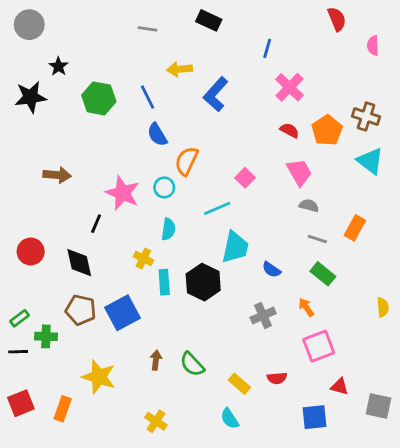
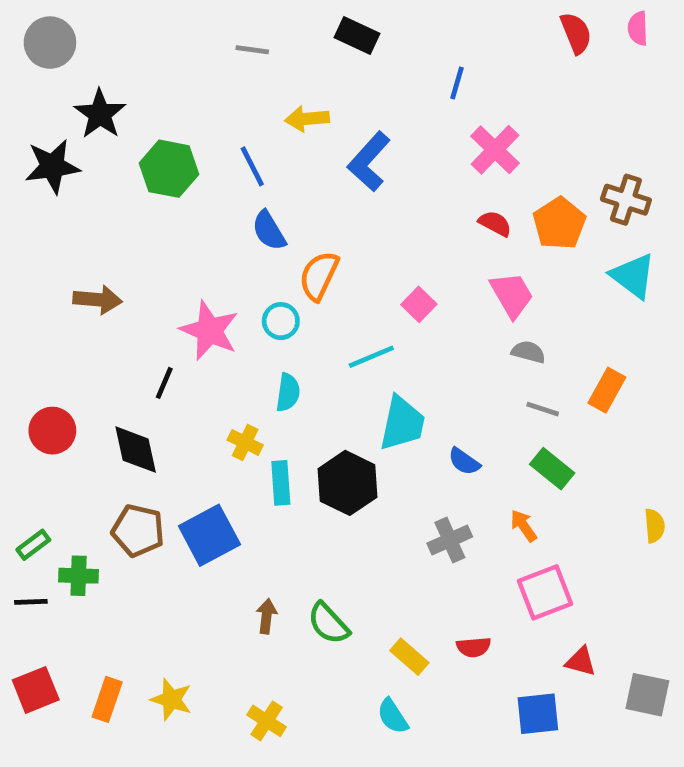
pink semicircle: (373, 46) -> (638, 28), moved
black star: (58, 66) -> (100, 114), size x1.5
yellow star: (99, 377) -> (171, 699), moved, size x0.7

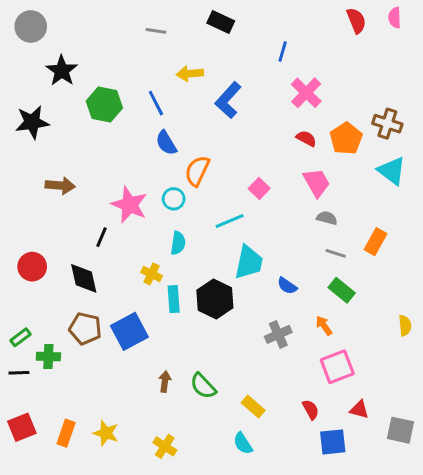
black star: (52, 166) -> (32, 122), moved
red semicircle: (474, 647) -> (311, 410), moved, turned -114

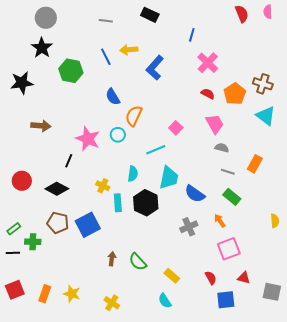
gray circle: (31, 26) -> (46, 18), moved
blue line: (156, 103) -> (106, 57), moved
cyan semicircle: (178, 243) -> (133, 174), moved
black diamond: (84, 278) -> (57, 189), turned -50
blue semicircle: (287, 286) -> (195, 194), size x1.5

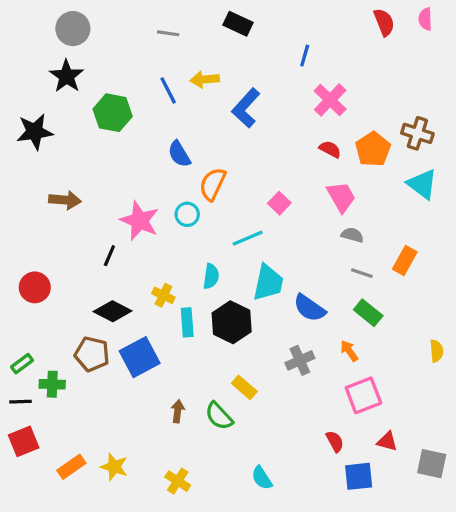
black diamond: (57, 189) -> (113, 311), moved
yellow rectangle: (172, 276) -> (244, 387), moved
red square: (15, 290) -> (24, 441), moved
orange rectangle: (45, 294) -> (71, 467), turned 36

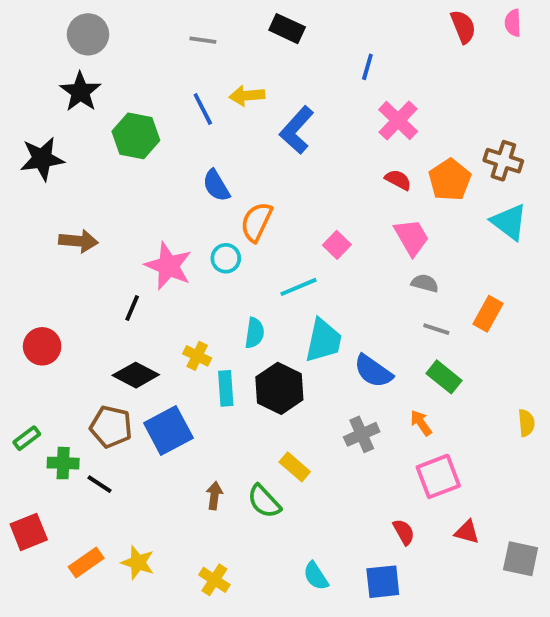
black line: (20, 402) -> (99, 484), moved, turned 35
blue square: (359, 476) -> (383, 582), moved

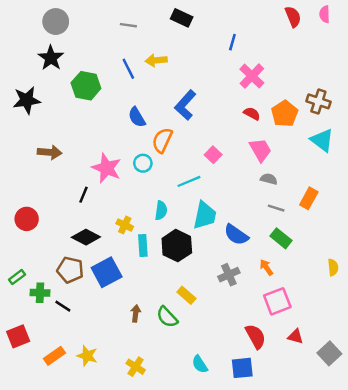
blue L-shape: (297, 130) -> (185, 105), moved
red semicircle: (404, 532) -> (256, 336), size x1.5
gray square: (521, 559) -> (329, 353), turned 35

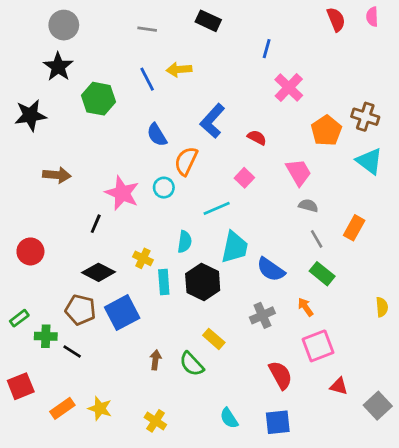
red semicircle: (252, 114) -> (257, 138), moved
gray line: (276, 208) -> (317, 239), turned 42
red semicircle: (256, 336) -> (280, 375), moved

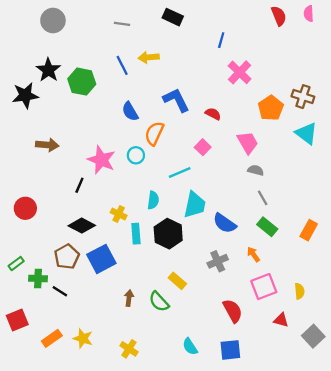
black star: (58, 67) -> (48, 70), moved
blue L-shape: (212, 121) -> (176, 100), turned 112
orange rectangle: (354, 228) -> (309, 230), moved
yellow semicircle: (382, 307) -> (299, 291), moved
brown pentagon: (80, 310) -> (67, 257), turned 30

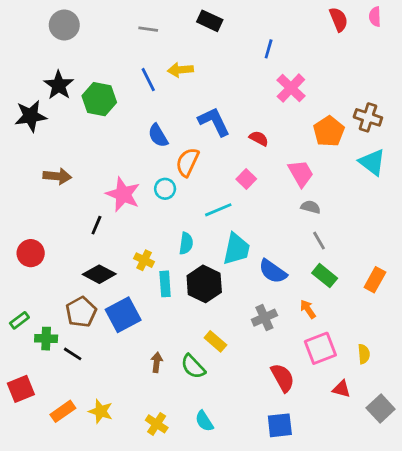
cyan semicircle: (190, 346) -> (204, 421), moved

